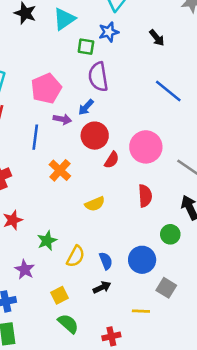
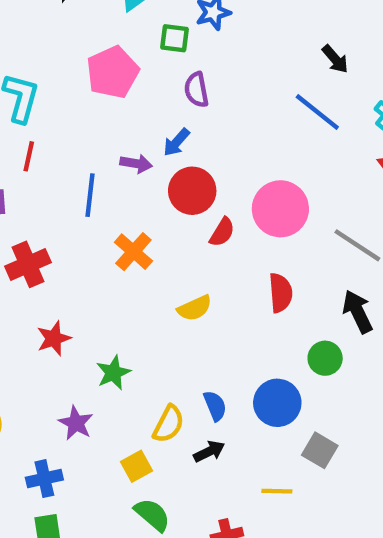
black arrow: (157, 38) -> (335, 59), moved
purple semicircle: (98, 77) -> (196, 90), size x0.7
pink pentagon: (46, 88) -> (113, 72), moved
yellow semicircle: (76, 256) -> (169, 424), moved

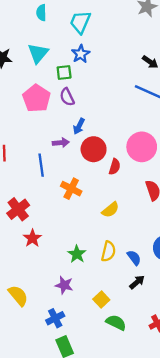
purple semicircle: (196, 90) -> (67, 97), moved
red star: (54, 338) -> (32, 238), moved
yellow semicircle: (169, 424) -> (108, 251), moved

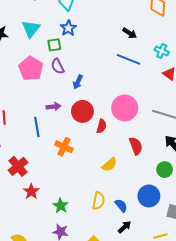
blue arrow: (79, 126) -> (78, 82), moved
yellow semicircle: (110, 210) -> (110, 165), moved
green star: (77, 254) -> (61, 206), moved

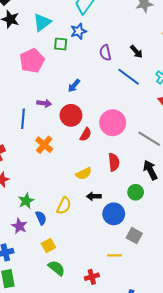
purple semicircle: (58, 66) -> (105, 53), moved
blue semicircle: (121, 206) -> (41, 218), moved
black arrow: (125, 227) -> (94, 196), moved, turned -152

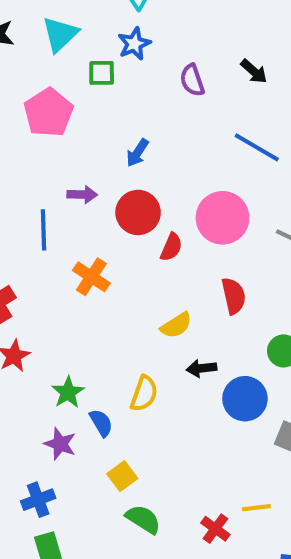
blue line: (129, 77) -> (257, 147), moved
yellow line: (115, 255) -> (256, 508), moved
red cross: (92, 277) -> (215, 529), turned -32

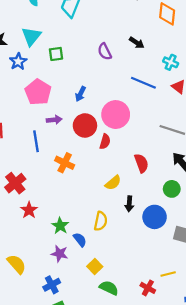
blue star: (134, 44) -> (18, 61), moved
pink pentagon: (48, 113) -> (38, 92), moved
pink circle: (222, 218) -> (116, 115), moved
black arrow: (201, 368) -> (129, 204), turned -72

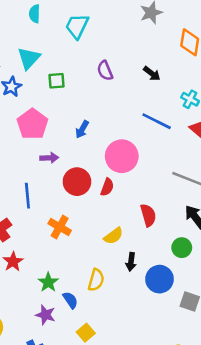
purple semicircle: (105, 52) -> (105, 71), moved
red circle: (85, 126) -> (77, 182), moved
blue line: (36, 141) -> (27, 196), moved
orange cross: (65, 163) -> (60, 227), moved

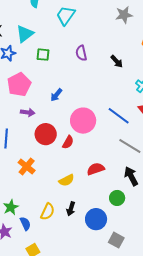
blue line: (157, 121) -> (119, 116), moved
red semicircle: (148, 215) -> (96, 169), turned -102
black arrow: (131, 262) -> (71, 209), moved

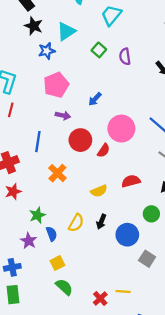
green square: (43, 55) -> (99, 50), moved, turned 32

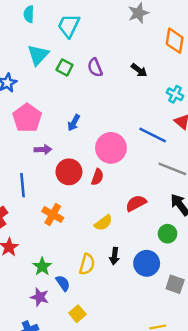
cyan triangle: (66, 31) -> (38, 55), moved

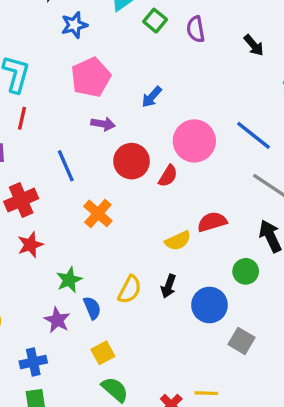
blue line: (22, 185) -> (66, 166), turned -30
yellow semicircle: (103, 223) -> (178, 241), moved

